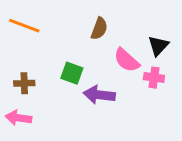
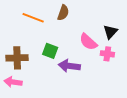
orange line: (24, 26) -> (33, 18), moved
brown semicircle: (99, 28) -> (63, 13), moved
brown cross: (24, 83) -> (17, 58), size x1.5

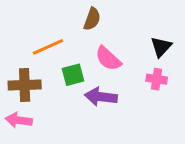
orange line: (33, 18) -> (48, 47), moved, turned -45
pink semicircle: (88, 42) -> (108, 59), moved
green square: (50, 51) -> (73, 75), turned -35

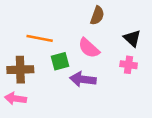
brown semicircle: (92, 19) -> (97, 16), moved
orange line: (48, 47) -> (40, 38), turned 35
black triangle: (161, 47) -> (132, 38), turned -30

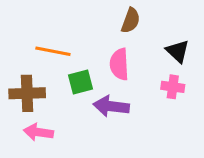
pink semicircle: (89, 48) -> (119, 64), turned 45
pink arrow: (15, 99) -> (38, 132), moved

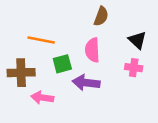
pink arrow: (38, 132) -> (42, 98), moved

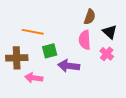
brown semicircle: (101, 16) -> (90, 17), moved
pink semicircle: (92, 50) -> (85, 40), moved
pink cross: (134, 68) -> (107, 54), turned 32

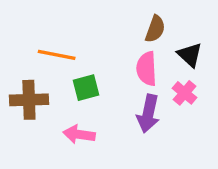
purple arrow: (69, 66) -> (148, 114), moved, turned -85
pink arrow: (34, 78) -> (79, 134), moved

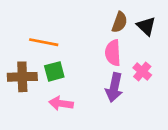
black triangle: (190, 55) -> (146, 26), moved
green square: (86, 88) -> (54, 71), moved

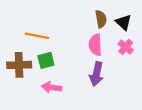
brown semicircle: (120, 22) -> (101, 19), turned -30
pink cross: (142, 71) -> (126, 47), moved

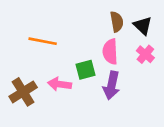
green square: (46, 60) -> (86, 70), moved
brown cross: (19, 65) -> (23, 92), moved, turned -30
pink arrow: (52, 87) -> (60, 84), moved

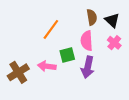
orange line: (43, 41) -> (51, 29), moved, turned -65

